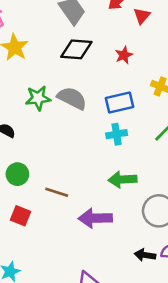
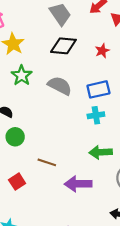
green star: (38, 98) -> (22, 75), moved, turned -30
green circle: (17, 174) -> (15, 137), moved
red square: (20, 216) -> (17, 182), turned 35

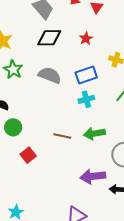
brown line: (47, 162) -> (62, 136), moved
red square: (17, 182) -> (28, 155), moved
purple arrow: (78, 184) -> (93, 176), moved

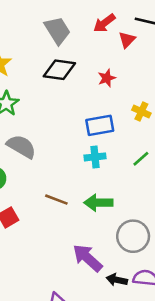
gray semicircle: (50, 75) -> (21, 146), moved
purple arrow: (93, 176) -> (88, 258), turned 40

